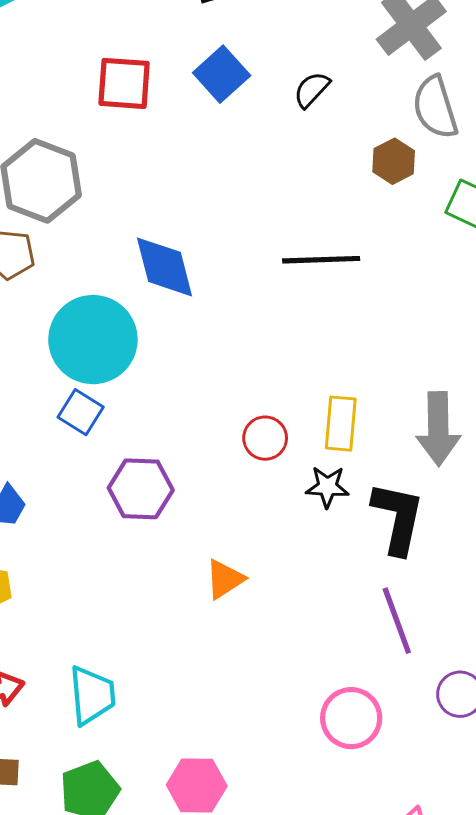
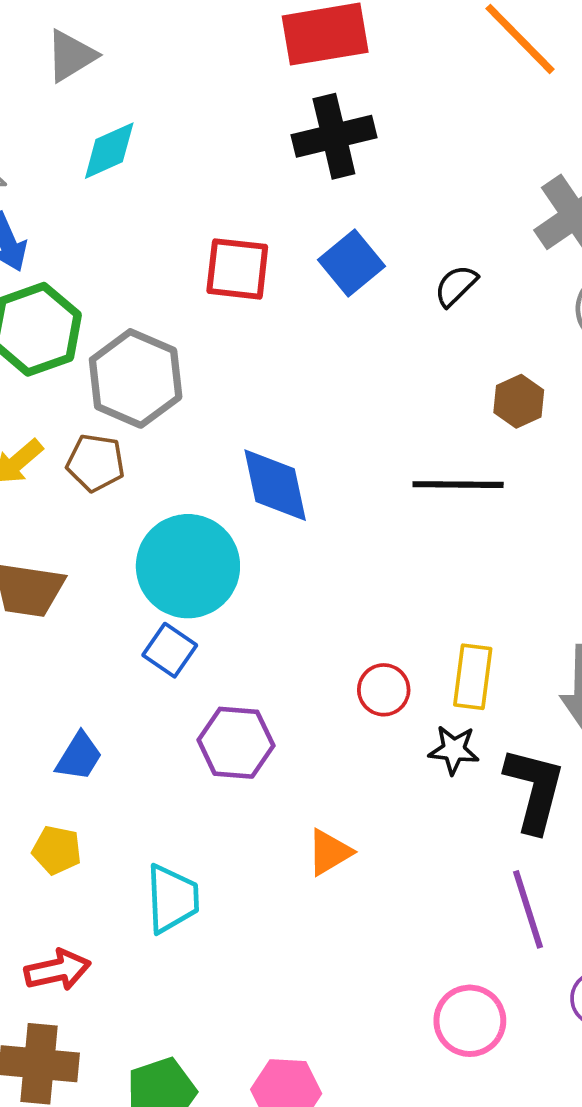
brown hexagon: (394, 161) -> (519, 401), moved
cyan trapezoid: (92, 695) -> (172, 899), moved

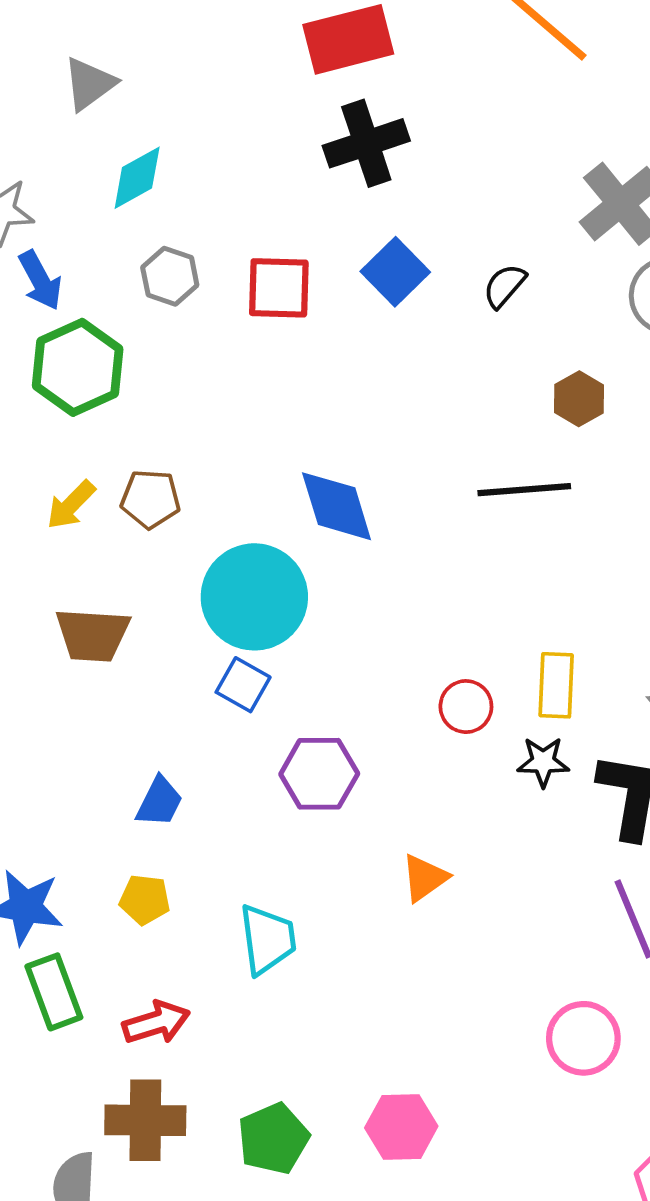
gray hexagon: (136, 378) -> (170, 276), moved, size x0.6

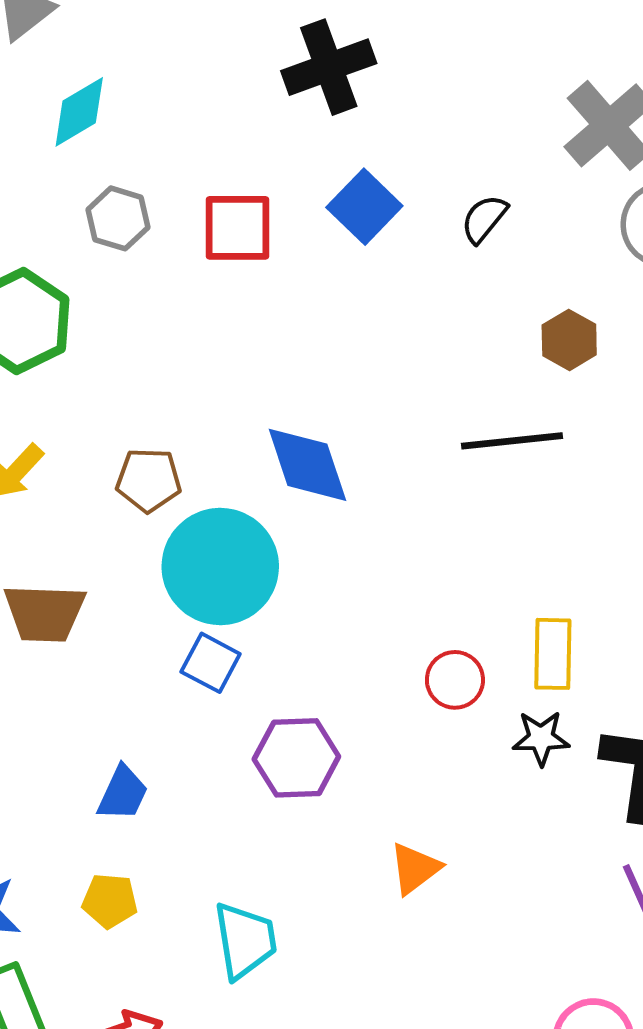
brown pentagon: (150, 499) -> (149, 480), moved

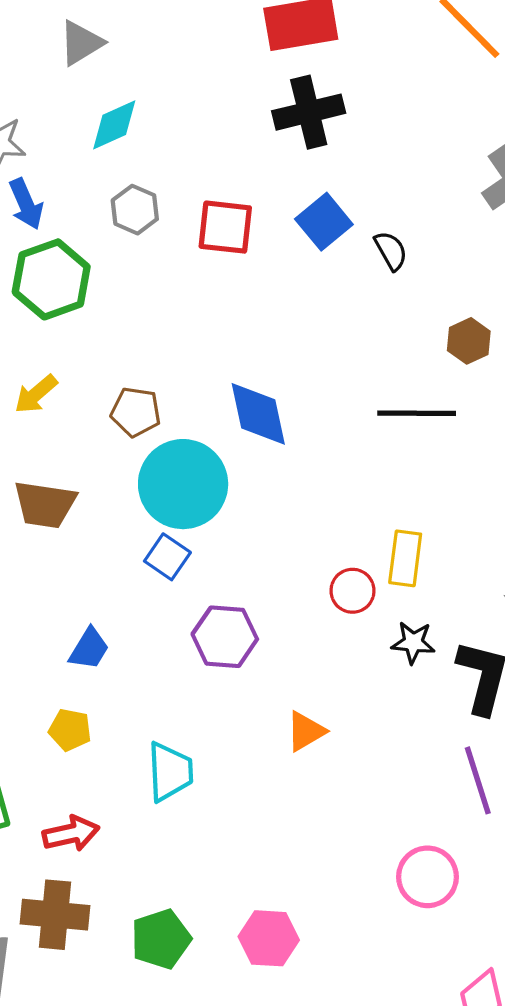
black semicircle: (484, 219) -> (391, 251), moved, turned 105
yellow rectangle: (553, 654) -> (405, 558), moved

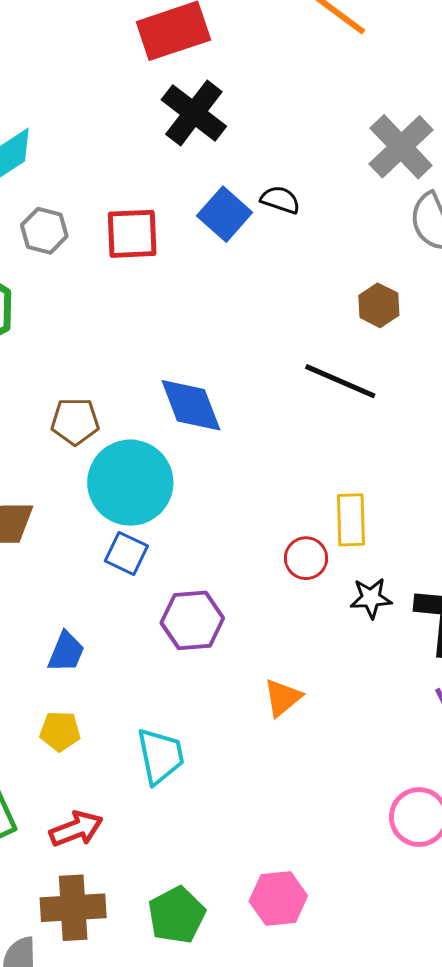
black cross: (309, 112) -> (194, 113), turned -30
black semicircle: (391, 251) -> (280, 200), moved, turned -33
black line: (417, 413) -> (340, 381), turned 32

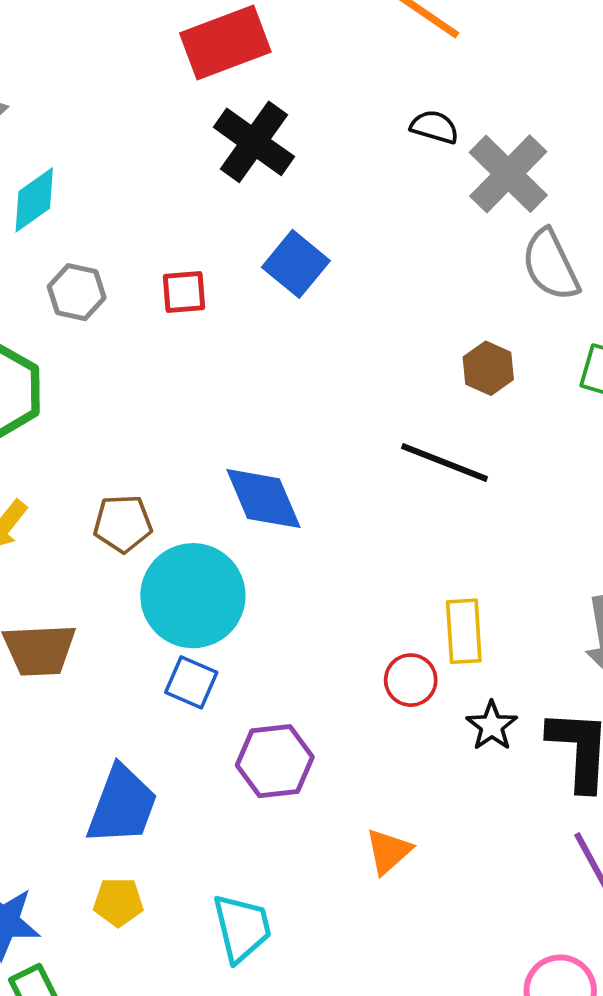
black semicircle: (280, 200) -> (434, 127), moved
red square: (132, 234) -> (184, 292), size x0.7
black star: (371, 598) -> (492, 726), turned -30
blue trapezoid: (66, 652) -> (122, 805), size x1.6

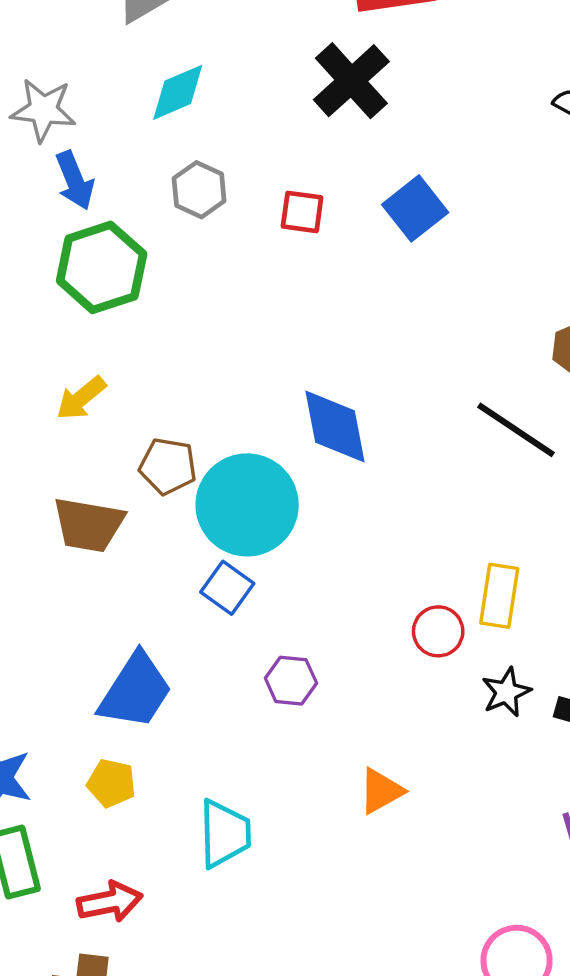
black cross: (254, 142) -> (351, 81), moved
brown pentagon: (123, 524) -> (168, 466), moved
purple hexagon: (275, 761) -> (291, 681), size x0.7

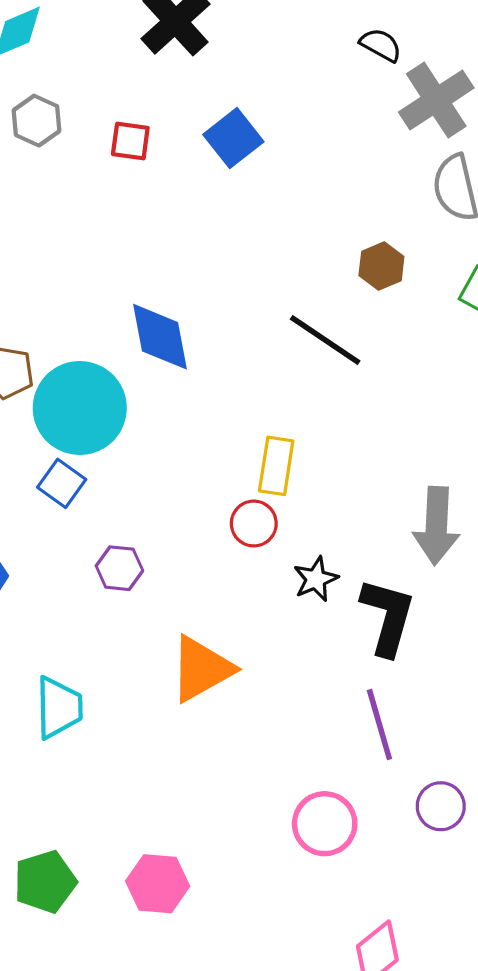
yellow rectangle: (499, 596) -> (276, 466), moved
orange triangle: (381, 791) -> (201, 669), size x1.6

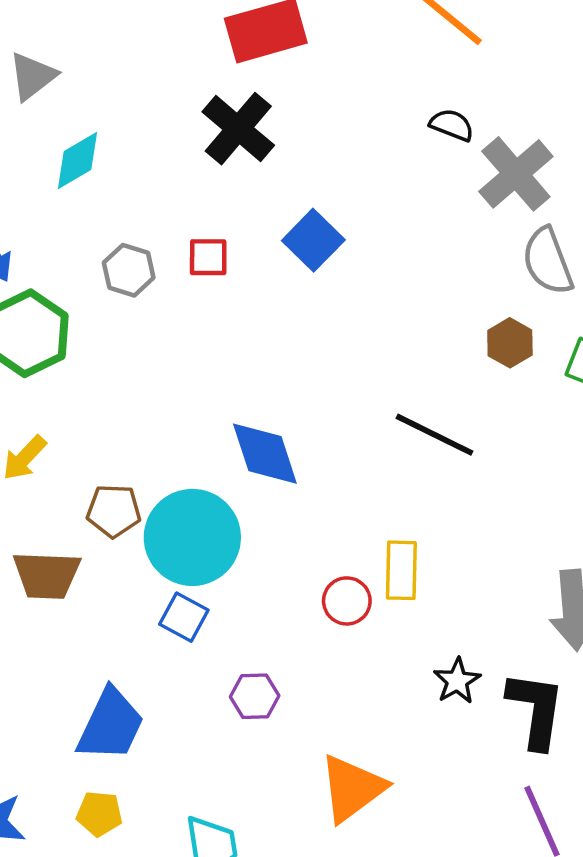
gray hexagon: (36, 121) -> (129, 270), moved
brown hexagon: (381, 266) -> (510, 343), moved
red circle: (254, 523) -> (347, 601), moved

